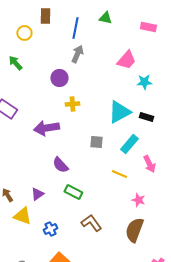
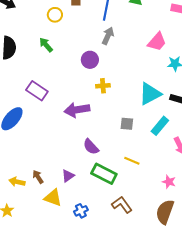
yellow line: (119, 174) -> (132, 161), moved
green rectangle: (73, 192) -> (104, 174), size x1.4

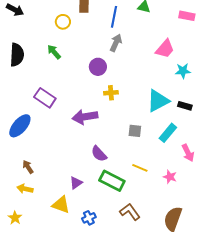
brown arrow: (38, 177) -> (28, 167), moved
pink star: (169, 182) -> (170, 177), moved

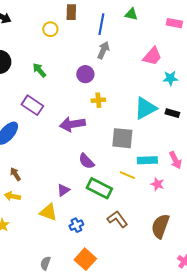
green arrow: (54, 52) -> (39, 70), moved
gray square: (135, 131) -> (122, 138), size x1.6
cyan rectangle: (168, 133) -> (147, 160), moved, turned 48

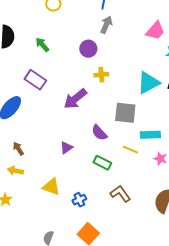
purple arrow: (72, 124) -> (75, 99), turned -30
purple semicircle: (86, 161) -> (99, 133), moved
green rectangle: (99, 188) -> (102, 163), size x0.7
purple triangle: (63, 190) -> (66, 148), moved

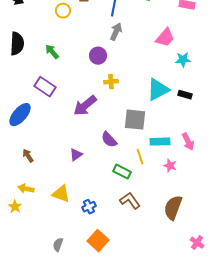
yellow line: (130, 150) -> (140, 157), turned 49
green rectangle: (102, 163) -> (122, 172), moved
yellow arrow: (15, 171) -> (26, 189), moved

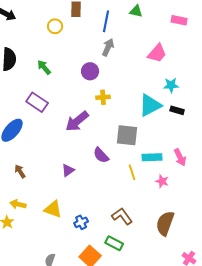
cyan star: (183, 60) -> (171, 85), moved
green rectangle: (122, 172) -> (114, 243), moved

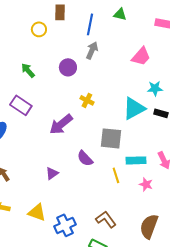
purple circle: (90, 71) -> (68, 67), moved
yellow cross: (103, 97) -> (87, 100), turned 32
blue cross: (81, 222) -> (65, 225), size x1.5

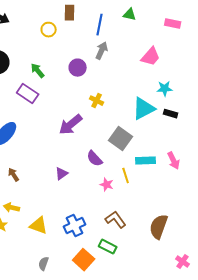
purple rectangle: (21, 105) -> (28, 94), moved
gray square: (111, 138) -> (121, 139), turned 30
pink star: (146, 184) -> (107, 185), moved
yellow triangle: (37, 212) -> (39, 226), moved

